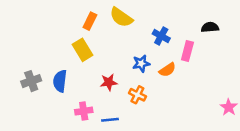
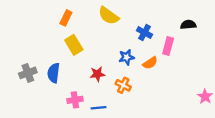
orange rectangle: (90, 21) -> (66, 18), moved

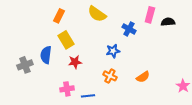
pink rectangle: (168, 46) -> (150, 15), moved
orange semicircle: (150, 63) -> (143, 77), moved
blue semicircle: (54, 73) -> (46, 55), moved
red star: (97, 74) -> (75, 62), moved

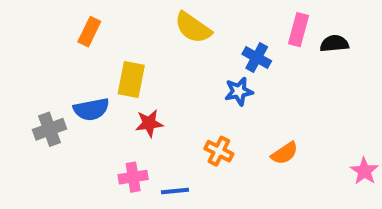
orange rectangle: (59, 16) -> (89, 32), moved
yellow rectangle: (66, 40) -> (131, 79), turned 42
blue star: (113, 51) -> (239, 91), moved
blue semicircle: (46, 55) -> (91, 109), turned -108

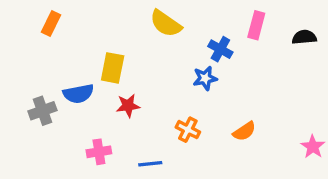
orange rectangle: (89, 32) -> (51, 23), moved
black semicircle: (334, 44) -> (304, 37), moved
pink cross: (133, 177) -> (99, 152), moved

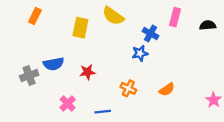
yellow rectangle: (113, 68) -> (80, 28), moved
pink cross: (99, 152) -> (68, 104), turned -35

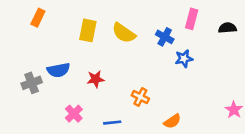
yellow semicircle: (113, 16) -> (124, 33), moved
blue star: (140, 53) -> (184, 59), moved
orange semicircle: (167, 90) -> (172, 121), moved

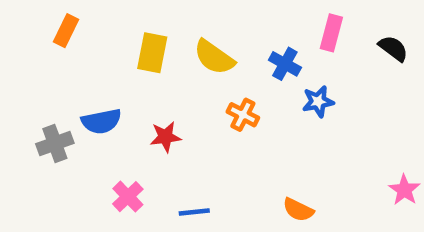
black semicircle: (227, 28) -> (393, 48), turned 42
orange cross: (140, 97) -> (243, 115), moved
orange semicircle: (172, 121) -> (298, 210), turned 60

